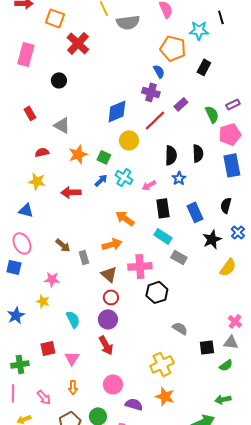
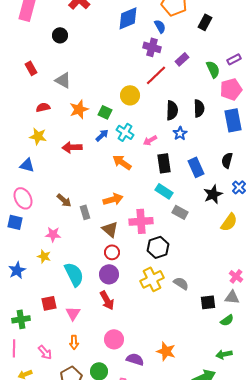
blue diamond: (117, 111) -> (128, 18), moved
orange arrow: (125, 218) -> (122, 162), moved
cyan semicircle: (73, 319) -> (74, 274), size x1.4
yellow cross: (162, 364) -> (152, 279), moved

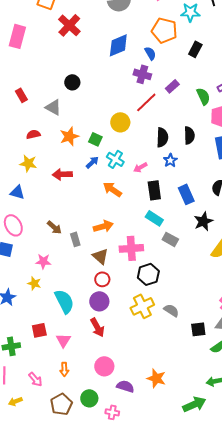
black circle: (60, 35) -> (72, 82), moved

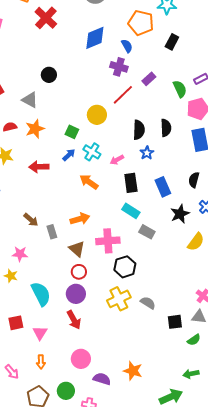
orange star: (69, 136) -> (35, 129), moved

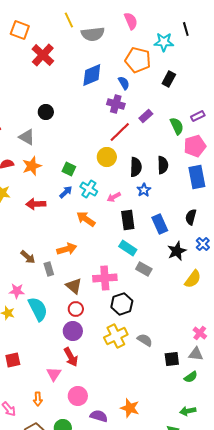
yellow circle: (97, 115) -> (107, 157), moved
orange arrow: (80, 219) -> (67, 249), moved
cyan semicircle: (41, 294) -> (38, 309), moved
pink triangle: (40, 333) -> (54, 374), moved

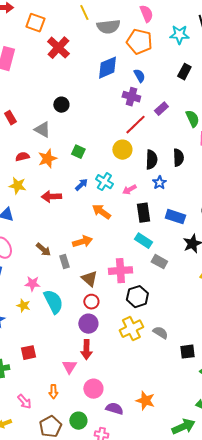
orange pentagon: (138, 60) -> (139, 42), moved
green square: (69, 169) -> (78, 152), moved
blue rectangle: (160, 224) -> (175, 217), turned -48
red arrow: (71, 357) -> (86, 350), turned 30

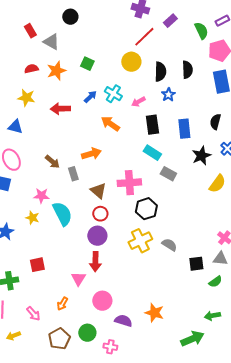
red rectangle: (10, 118) -> (30, 31), moved
blue rectangle: (175, 217) -> (184, 129), turned 66
orange arrow: (53, 392) -> (62, 304), turned 32

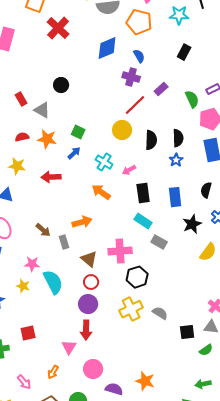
orange star: (56, 71) -> (47, 139), turned 30
blue star: (168, 95) -> (176, 160), moved
blue arrow: (90, 97) -> (74, 153), moved

